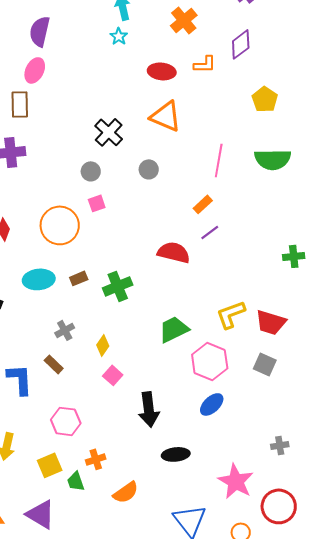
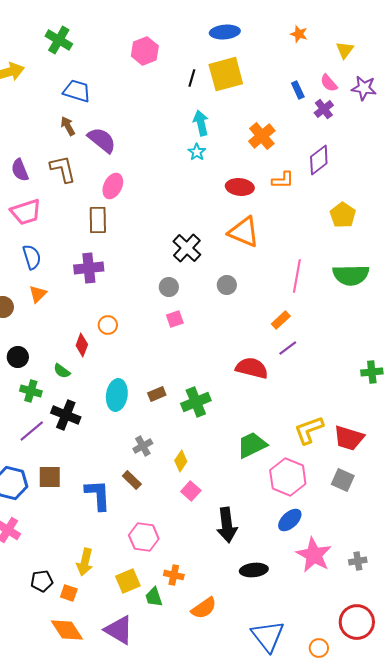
purple semicircle: (40, 31) -> (102, 140), moved, turned 116
orange circle: (60, 225) -> (108, 325), moved, size x0.5
cyan ellipse: (39, 279) -> (117, 395), turned -76
orange cross: (96, 459) -> (174, 575), turned 30
pink star: (236, 481) -> (314, 555), moved

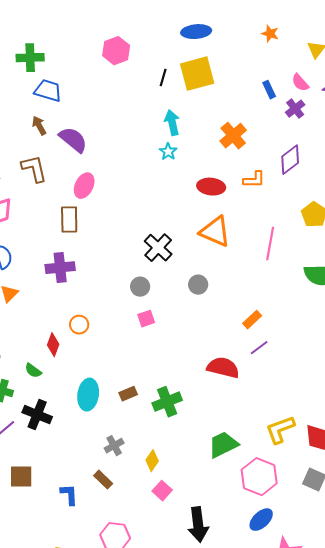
green cross: (59, 40) -> (30, 58), moved, turned -32
pink line: (297, 276) -> (270, 244), moved
blue L-shape: (98, 495) -> (69, 495), size x0.7

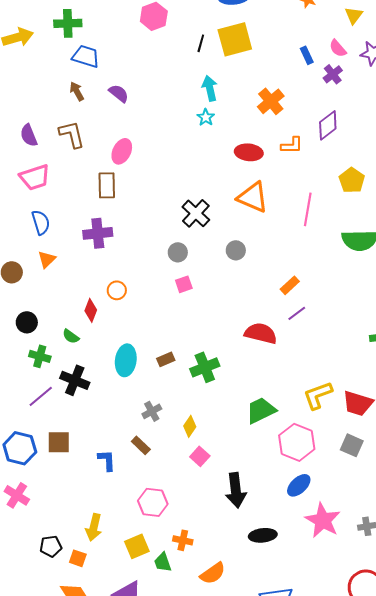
purple semicircle: (73, 140) -> (119, 93), moved, size x0.7

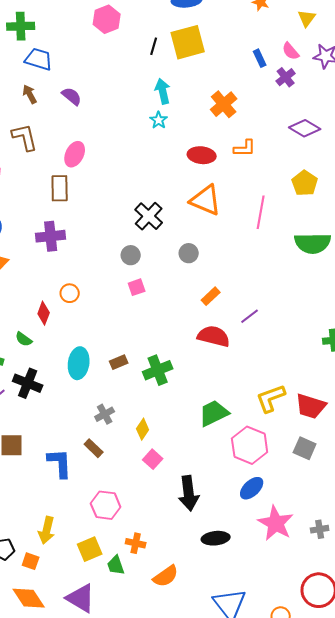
purple diamond: (328, 125) -> (305, 128), moved, turned 68
orange rectangle: (290, 285) -> (211, 296), moved
blue L-shape: (107, 460) -> (60, 463), size x1.4

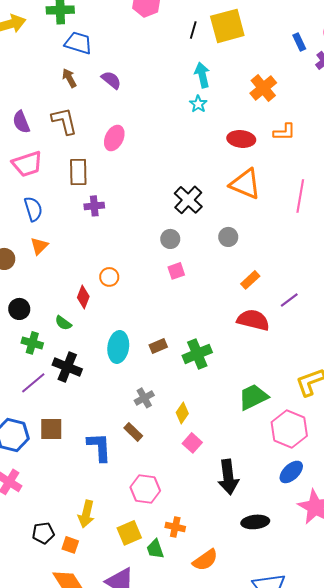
brown rectangle: (60, 188) -> (78, 172), moved
purple cross: (51, 236) -> (94, 206), moved, size x0.7

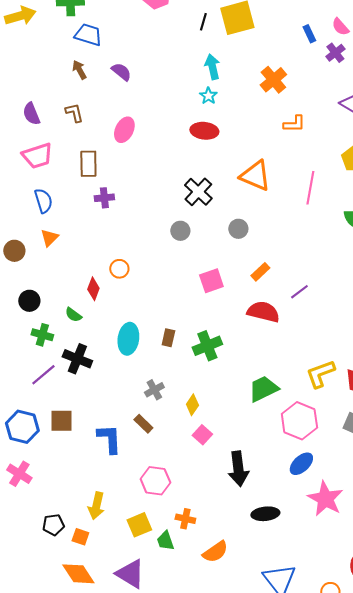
brown L-shape: (64, 121) -> (74, 113), size x0.7
red ellipse: (241, 139) -> (204, 131), moved
pink square: (176, 271) -> (211, 281), moved, size x1.4
brown rectangle: (158, 346) -> (168, 338), turned -54

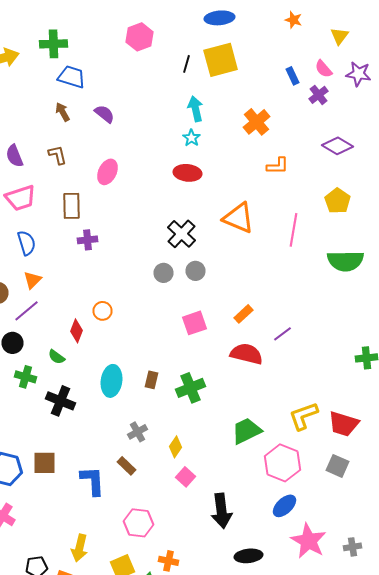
gray circle: (238, 229) -> (196, 271), moved
purple line: (43, 375) -> (26, 311), moved

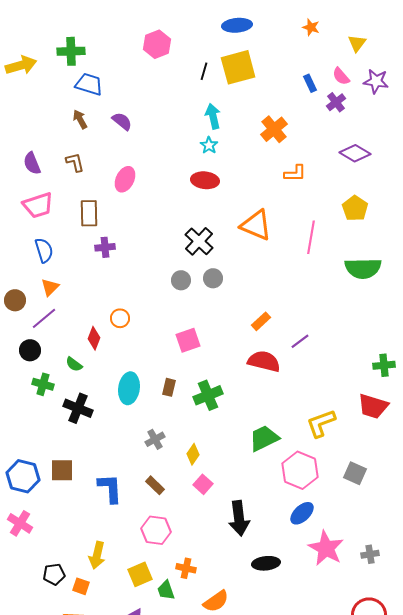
pink square: (194, 323) -> (188, 340), moved
red trapezoid: (344, 424) -> (373, 406), moved
brown rectangle: (126, 466) -> (155, 485), moved

